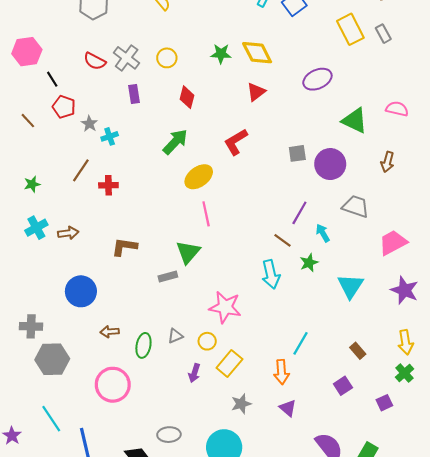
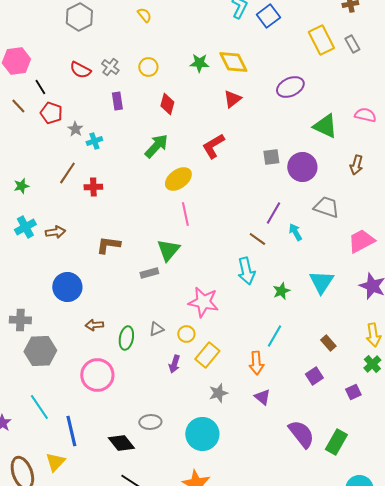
gray cross: (127, 58) -> (110, 67), size x0.7
brown line: (28, 121) -> (18, 106), moved
green star: (309, 263) -> (281, 291), moved

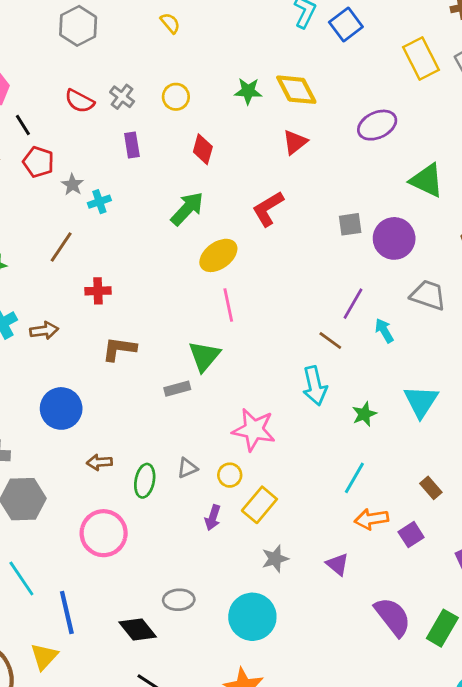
red cross: (93, 187) -> (98, 291), moved
orange arrow: (256, 363) -> (371, 519), moved, turned 85

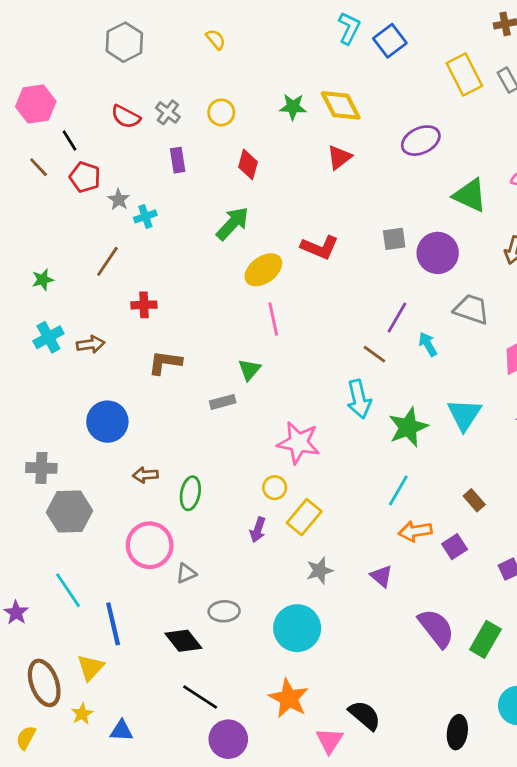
red L-shape: (268, 209) -> (320, 247), moved, turned -126
green triangle: (204, 356) -> (249, 370), size x0.7
green star: (364, 414) -> (408, 427), size x1.6
gray triangle: (187, 468) -> (186, 573), moved

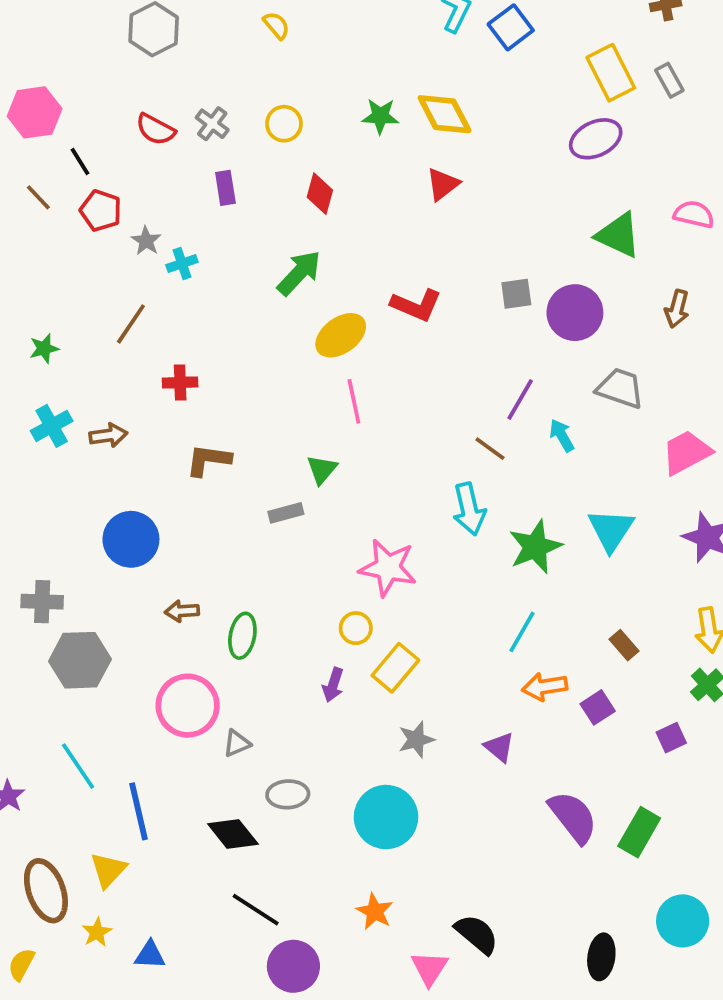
purple ellipse: (421, 141) -> (596, 139), moved
orange star: (289, 698) -> (375, 911), size x0.7

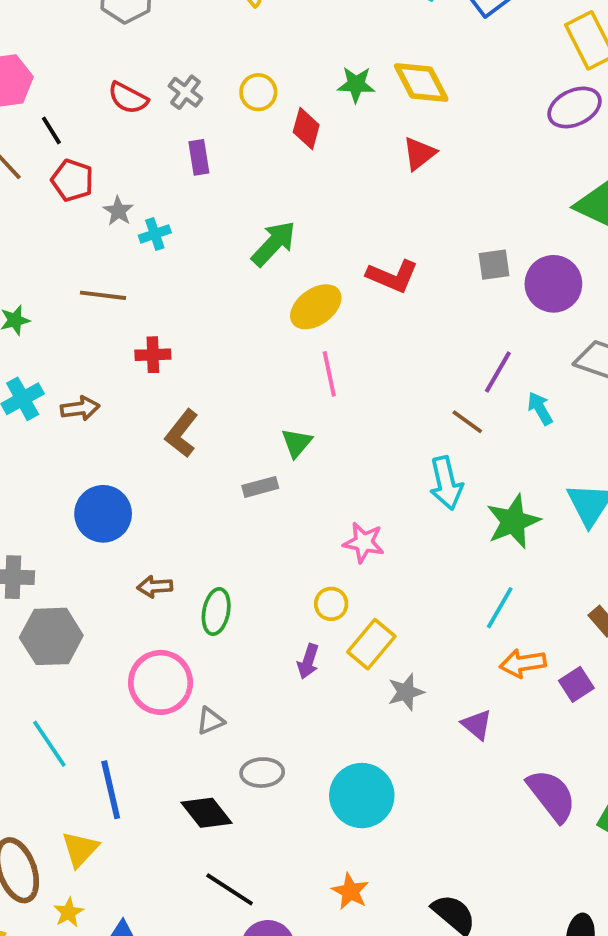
red diamond: (320, 194) -> (306, 129), moved
brown line: (131, 324) -> (103, 295), turned 63
brown L-shape: (208, 460) -> (182, 433), turned -60
pink star: (388, 568) -> (364, 543), size x0.7
gray star: (416, 740) -> (406, 692), moved

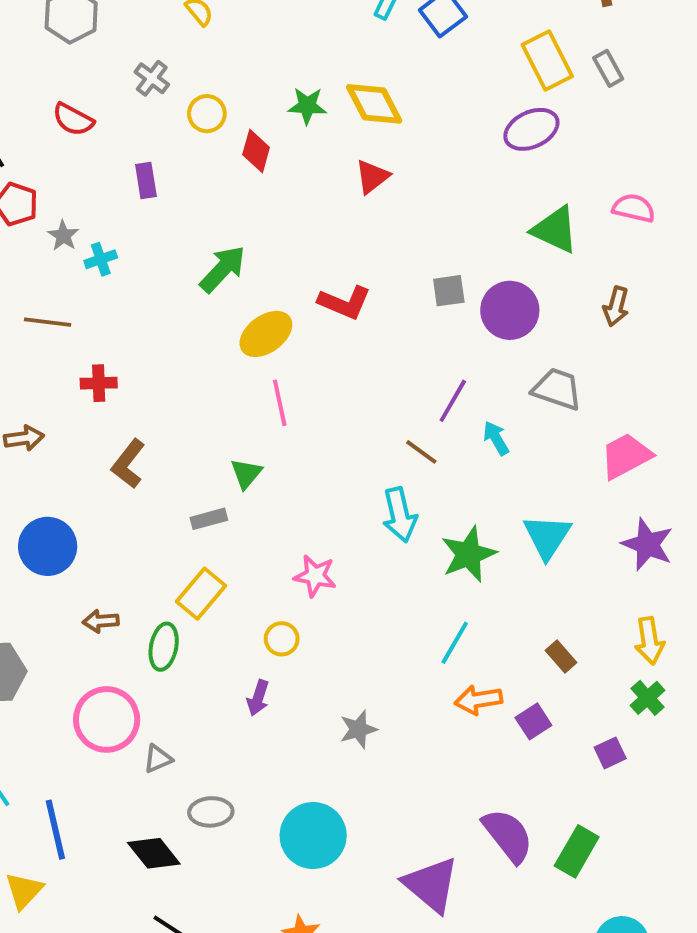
gray cross: (185, 92) -> (152, 78), moved
yellow rectangle: (371, 644) -> (201, 594), moved
purple triangle: (477, 725) -> (431, 885), moved, size x1.8

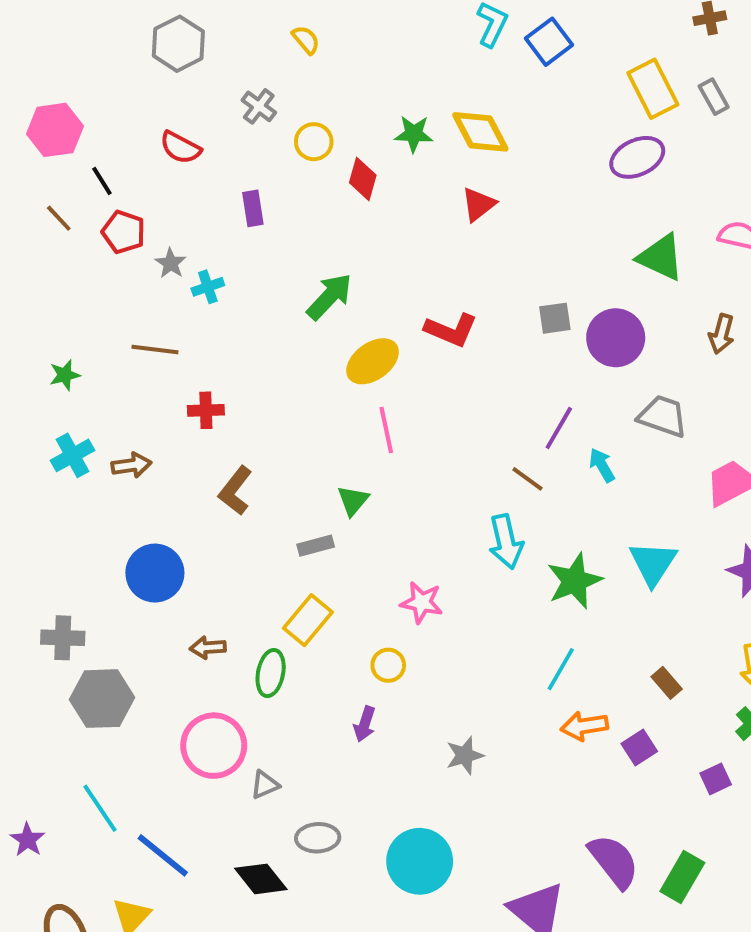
blue line: (55, 830) -> (163, 855), turned -38

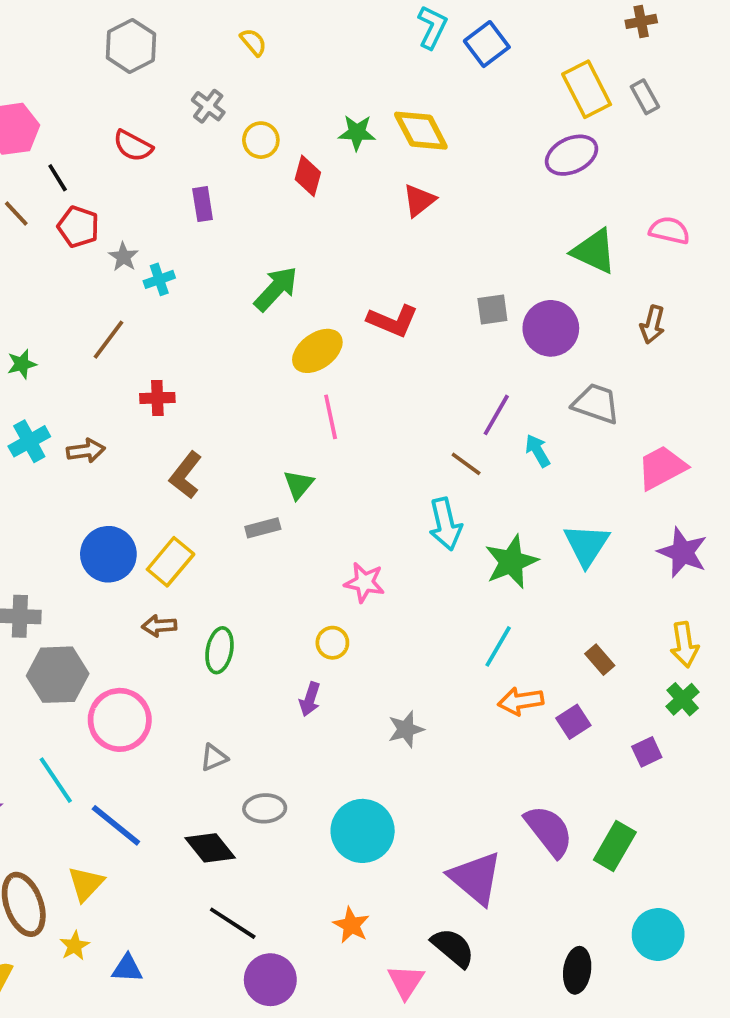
brown line: (155, 350) -> (108, 340), turned -60
yellow rectangle: (308, 620) -> (171, 562), moved
pink circle: (214, 746) -> (120, 720), moved

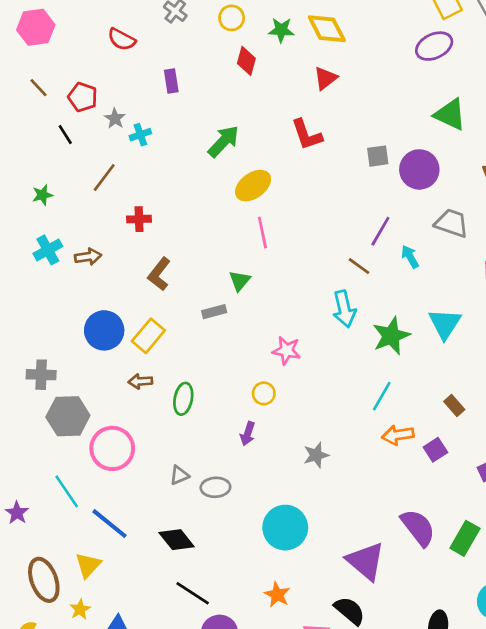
yellow circle: (261, 140) -> (232, 18), moved
black line: (58, 178) -> (65, 135), moved
red L-shape: (393, 321) -> (307, 135), moved, turned 48
gray ellipse: (265, 808) -> (215, 487), moved

